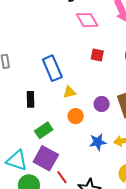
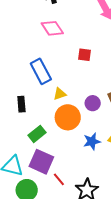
pink diamond: (87, 20) -> (52, 28), moved
orange circle: (76, 116) -> (68, 117), size x1.6

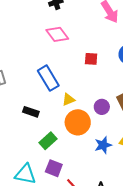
black rectangle: (21, 104) -> (31, 112), turned -63
purple square: (41, 162) -> (54, 168), size x0.7

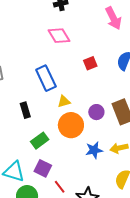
red square: (91, 59) -> (90, 63), turned -32
black rectangle: (31, 112) -> (25, 110), turned 49

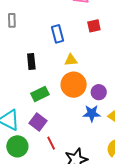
red square: (90, 63) -> (94, 26), moved
blue rectangle: (46, 78) -> (57, 34), size x0.7
purple circle: (96, 112) -> (99, 92), moved

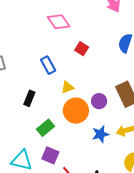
red square: (94, 26) -> (82, 49), turned -32
black rectangle: (31, 62) -> (29, 98), turned 42
purple circle: (99, 92) -> (99, 101), moved

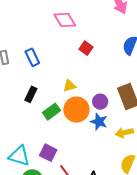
blue rectangle: (48, 65) -> (32, 57), moved
green rectangle: (46, 128) -> (52, 112), moved
blue star: (100, 134) -> (99, 122), moved, turned 30

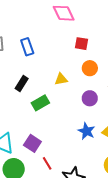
red square: (86, 48) -> (82, 44), turned -32
orange circle: (76, 110) -> (90, 68), moved, size x0.6
blue star: (99, 122) -> (86, 131), moved

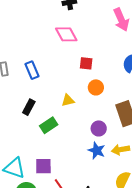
purple circle: (90, 98) -> (99, 128), moved
purple square: (32, 143) -> (43, 166), turned -30

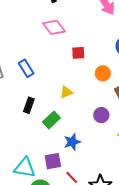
orange circle: (96, 87) -> (103, 73), moved
blue star: (97, 150) -> (72, 142), moved, turned -30

